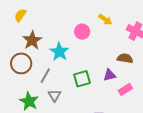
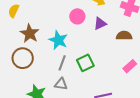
purple triangle: (110, 75) -> (100, 24), moved
gray line: (45, 76) -> (62, 63), moved
gray triangle: (55, 95) -> (61, 84), turned -40

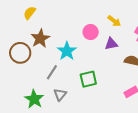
brown circle: (23, 58) -> (20, 53), moved
gray line: (62, 63) -> (52, 72), moved
gray triangle: (61, 84) -> (60, 95), turned 48

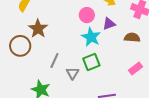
cyan star: (67, 51) -> (91, 37), moved
gray triangle: (60, 95) -> (73, 73), moved

